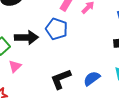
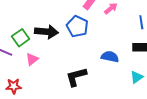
blue semicircle: (92, 78) -> (110, 57), moved, turned 42

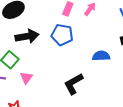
black arrow: (46, 32) -> (27, 36), moved

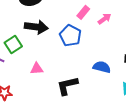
pink triangle: (26, 78) -> (37, 69), moved, turned 32

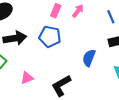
blue semicircle: (102, 67) -> (89, 58), turned -66

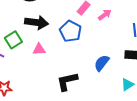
pink triangle: (27, 78) -> (39, 49), moved

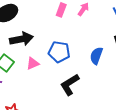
blue pentagon: (71, 31) -> (59, 52), moved

